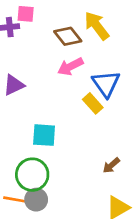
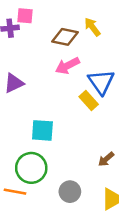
yellow arrow: (97, 26) -> (92, 27), size x0.7
brown diamond: (68, 36) -> (65, 37), turned -40
gray circle: (36, 200) -> (70, 192), moved

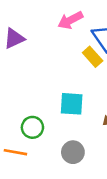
cyan square: (42, 130) -> (72, 104), moved
green circle: (31, 168) -> (32, 127), size x0.7

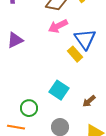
cyan square: (72, 104) -> (59, 90), turned 30

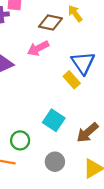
pink arrow: (58, 26) -> (38, 48), moved
brown arrow: (89, 101) -> (87, 133), size x1.5

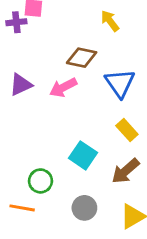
brown diamond: (50, 23) -> (82, 58), moved
pink arrow: (38, 48) -> (63, 87), moved
yellow rectangle: (72, 80) -> (127, 130), moved

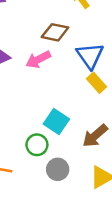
yellow rectangle: (127, 130) -> (96, 83), moved
green circle: (40, 181) -> (37, 145), moved

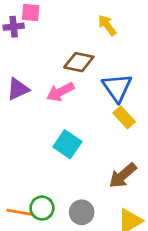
cyan square: (56, 122) -> (67, 144), moved
green circle: (37, 145) -> (42, 208), moved

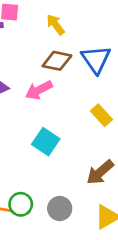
yellow arrow: (107, 25) -> (56, 25), moved
blue triangle: (117, 88) -> (96, 59), moved

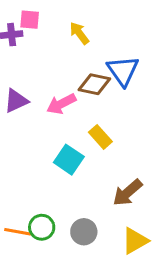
brown diamond: (57, 61) -> (94, 84), moved
yellow rectangle: (102, 115) -> (100, 137), moved

